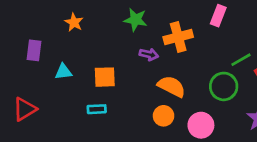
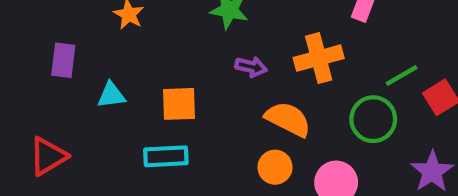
orange cross: (178, 37) -> (319, 58), moved
cyan rectangle: (97, 109) -> (166, 156), size x1.4

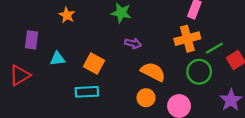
orange cross: (319, 58) -> (187, 39), moved
orange square: (179, 104) -> (94, 63), turned 30
red triangle: (48, 156) -> (20, 75), moved

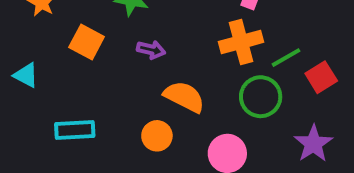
cyan triangle: (57, 59) -> (26, 75), turned 35
orange square: (94, 63) -> (87, 42), moved
orange circle: (146, 98) -> (157, 136), moved

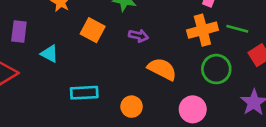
green line: (286, 58) -> (237, 29), moved, turned 45
orange circle: (157, 136) -> (132, 107), moved

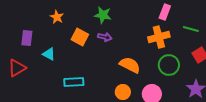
green line: (237, 29) -> (191, 29), moved
purple arrow: (138, 36) -> (105, 37), moved
orange circle: (132, 107) -> (123, 92), moved

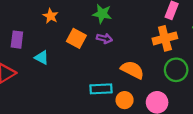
cyan rectangle: (74, 82) -> (101, 89), moved

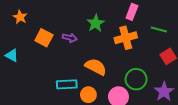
green star: (102, 14) -> (96, 23), moved, turned 30
green circle: (176, 70) -> (136, 79), moved

